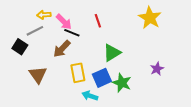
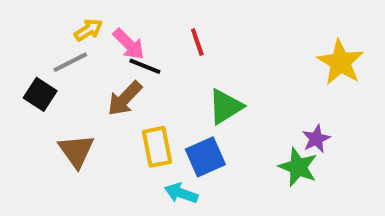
yellow arrow: (44, 15) -> (88, 30), turned 152
yellow star: (150, 18) -> (340, 62), moved
green star: (122, 83) -> (298, 167), moved

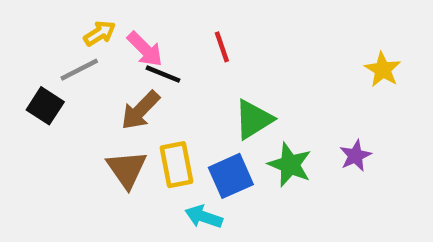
yellow star: (340, 62) -> (383, 70), size x0.7
brown triangle: (76, 151) -> (127, 169), moved
green star: (298, 167) -> (290, 165), moved

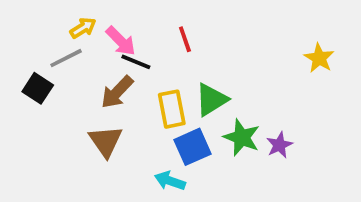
purple star: (355, 156) -> (279, 145), moved
yellow rectangle: (177, 165) -> (172, 109), moved

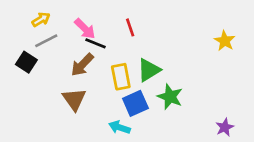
yellow arrow: (83, 28) -> (41, 19), moved
purple star: (279, 145) -> (225, 127), moved

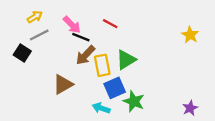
red line: (130, 27) -> (110, 24), turned -42
brown arrow: (82, 65) -> (85, 55), moved
green star: (170, 97) -> (134, 101), moved
brown triangle: (74, 99) -> (63, 84), turned 35

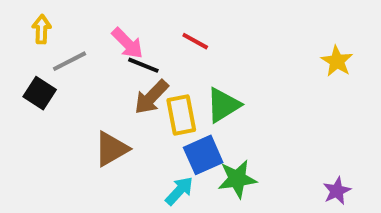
yellow arrow: (35, 17) -> (42, 29), moved, turned -56
green star: (134, 101) -> (237, 179), turned -30
cyan arrow: (101, 108) -> (179, 191), turned 114

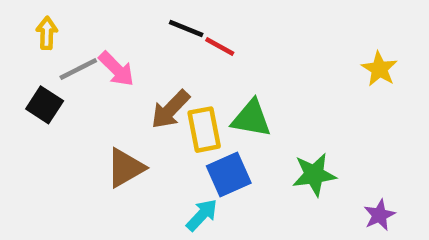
pink arrow: (127, 43) -> (116, 69), moved
black line: (143, 65) -> (186, 28), moved
green triangle: (223, 105) -> (251, 118), turned 42
green star: (237, 179) -> (314, 175), moved

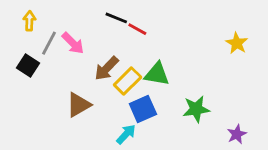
gray line: (78, 69) -> (49, 43), turned -35
yellow rectangle: (204, 130) -> (128, 81), turned 56

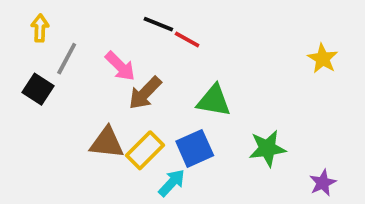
pink arrow: (73, 43) -> (120, 66), moved
yellow rectangle: (128, 81) -> (145, 150), moved
brown triangle: (78, 105) -> (107, 143), turned 36

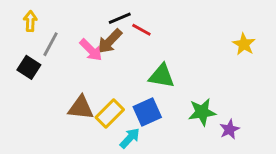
black line: (158, 24) -> (120, 18), turned -45
brown arrow: (145, 93) -> (110, 41), moved
purple star: (323, 183) -> (229, 129), moved

